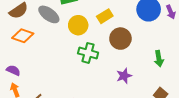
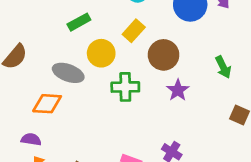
gray ellipse: (49, 14) -> (68, 73), moved
orange diamond: (23, 36) -> (47, 104), moved
purple star: (124, 76) -> (178, 90), moved

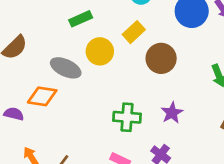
green cross: (125, 87) -> (127, 117), moved
purple star: (178, 90) -> (172, 113), moved
purple semicircle: (31, 139) -> (14, 114), moved

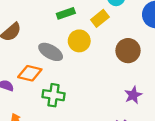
yellow rectangle: (134, 32) -> (100, 18), moved
green cross: (127, 117) -> (53, 95), moved

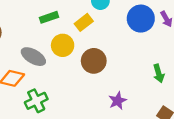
brown circle: (128, 51) -> (94, 61), moved
green cross: (53, 95) -> (36, 101), turned -35

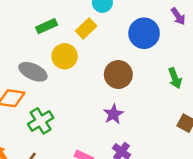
blue circle: (141, 19) -> (144, 33), moved
brown circle: (94, 61) -> (118, 74), moved
purple star: (118, 101) -> (113, 114), moved

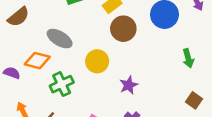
yellow circle: (65, 56) -> (97, 61), moved
brown circle: (118, 74) -> (123, 29), moved

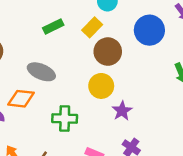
yellow circle: (97, 61) -> (101, 86), moved
green cross: (62, 84) -> (65, 118), moved, turned 35

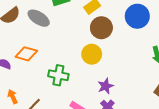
gray ellipse: (41, 72) -> (39, 18), moved
purple star: (122, 111) -> (106, 86), moved

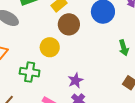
yellow circle: (92, 54) -> (50, 47), moved

